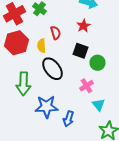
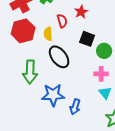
red star: (84, 26) -> (81, 12), moved
pink cross: (86, 86) -> (101, 74), moved, turned 32

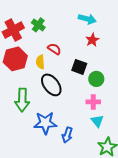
red star: (81, 12) -> (92, 40), moved
red semicircle: (62, 21) -> (54, 49), turned -40

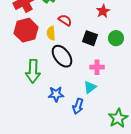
green circle: (96, 79) -> (116, 38), moved
pink cross: (93, 102) -> (97, 67), moved
cyan triangle: (97, 121) -> (90, 87), moved, turned 32
blue star: (45, 123) -> (56, 94), size x0.7

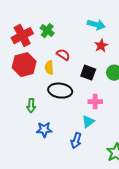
black ellipse: (62, 56) -> (60, 91), turned -45
green arrow: (33, 71) -> (31, 106), size x0.6
blue star: (56, 94) -> (44, 130), moved

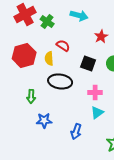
cyan arrow: (96, 25) -> (79, 15), moved
red cross: (22, 36) -> (25, 14), moved
cyan triangle: (88, 122) -> (97, 112), moved

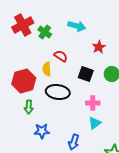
red hexagon: (24, 55) -> (24, 81), moved

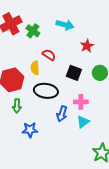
blue arrow: (74, 142) -> (62, 114), moved

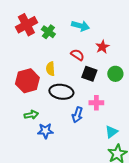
red semicircle: (49, 55) -> (77, 55), moved
green arrow: (17, 106) -> (31, 115), moved, turned -104
cyan triangle: (83, 122) -> (111, 132), moved

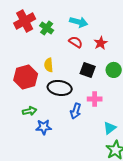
red semicircle: (77, 55) -> (76, 42), moved

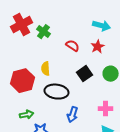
cyan arrow: (79, 22) -> (102, 26), moved
black square: (88, 70) -> (85, 74), turned 35
pink cross: (95, 99) -> (106, 109), moved

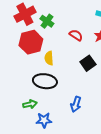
red hexagon: (23, 81) -> (31, 42), moved
black ellipse: (57, 92) -> (45, 81), moved

